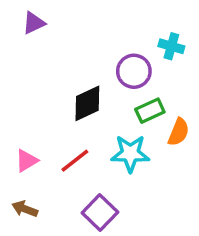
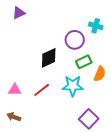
pink triangle: (27, 161) -> (15, 90), turned 32
purple square: (100, 212) -> (89, 119), moved

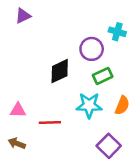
orange semicircle: (100, 74) -> (122, 105), moved
red line: (42, 90) -> (50, 122), moved, turned 36

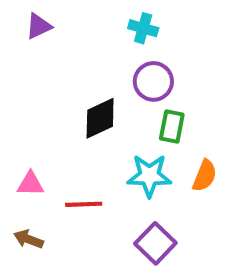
cyan cross: (117, 32) -> (143, 28), moved
green rectangle: (103, 76) -> (172, 126), turned -54
purple square: (109, 146) -> (155, 243), moved

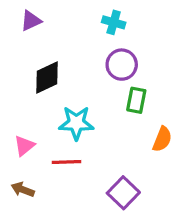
black diamond: (100, 118) -> (47, 78), moved
cyan star: (149, 176) -> (76, 123), moved
pink triangle: (30, 184) -> (24, 146), turned -40

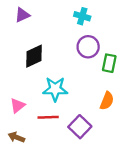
green rectangle: (136, 100) -> (109, 63), moved
orange semicircle: (162, 139) -> (107, 101), moved
purple square: (123, 193) -> (80, 127), moved

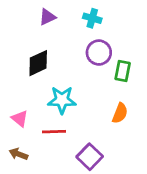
purple triangle: (22, 15) -> (47, 17), moved
pink triangle: (18, 106) -> (20, 118), turned -42
purple square: (80, 127) -> (90, 157), moved

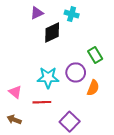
purple circle: (99, 53) -> (76, 72), moved
black diamond: (38, 63) -> (52, 32), moved
green rectangle: (123, 71) -> (95, 55), turned -42

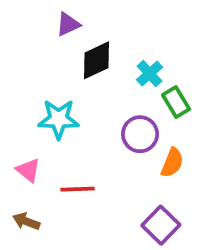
cyan cross: (72, 14) -> (150, 74), moved, turned 32
cyan star: (48, 78) -> (59, 119), moved
purple square: (70, 122) -> (161, 225), moved

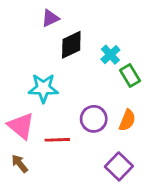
purple circle: (140, 134) -> (94, 119), moved
pink triangle: (28, 170) -> (21, 126), size x1.5
brown arrow: (26, 221) -> (20, 164), turned 30

